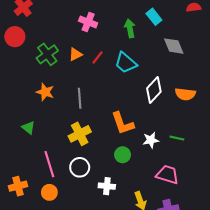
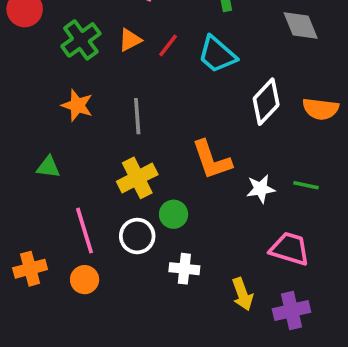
green triangle: (28, 128) -> (48, 167), turned -32
green circle: (123, 155) -> (174, 214), moved

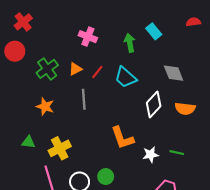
gray diamond: (301, 25) -> (174, 73), moved
gray line: (137, 116) -> (84, 99), moved
yellow cross: (137, 178) -> (60, 148), moved
green circle: (174, 214) -> (106, 177), moved

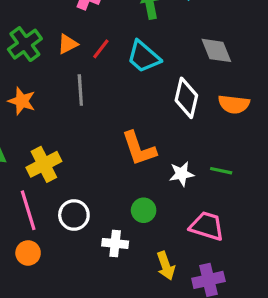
white diamond: (154, 104) -> (186, 98), turned -30
green circle: (106, 177) -> (144, 210), moved

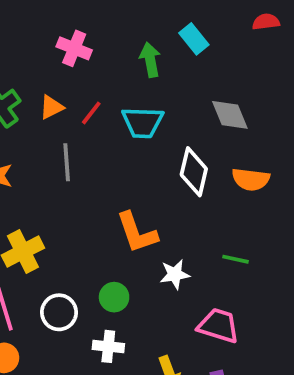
cyan trapezoid: (144, 57) -> (143, 122), turned -39
white star: (182, 174) -> (175, 274), moved
green circle: (144, 210) -> (114, 297), moved

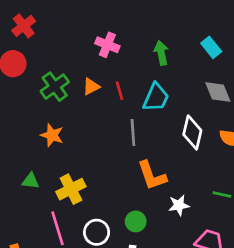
cyan rectangle: (194, 39) -> (211, 47), moved
red line: (91, 113) -> (119, 91), turned -54
cyan trapezoid: (143, 122) -> (156, 97), turned -68
gray line: (67, 162) -> (133, 132), moved

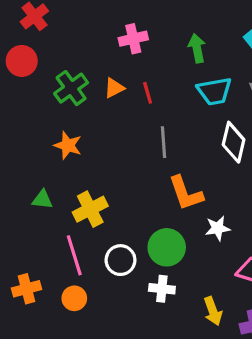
pink cross: (107, 45) -> (133, 39), turned -35
cyan trapezoid: (156, 97) -> (214, 91), moved, turned 56
green circle: (136, 221) -> (167, 247), size x1.5

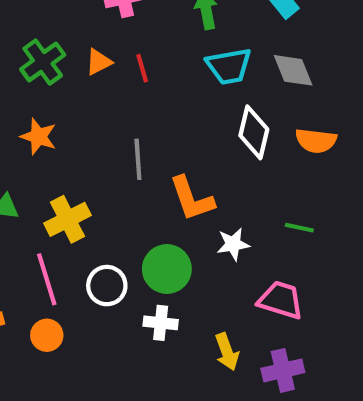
gray line: (163, 142) -> (138, 159), moved

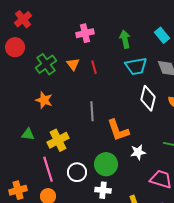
orange triangle: (99, 62) -> (73, 64), turned -40

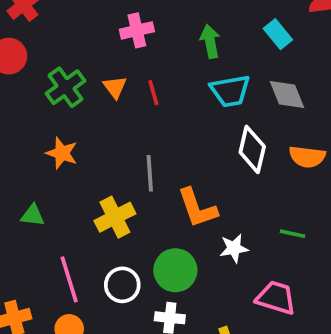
yellow cross: (58, 140) -> (115, 217), moved

